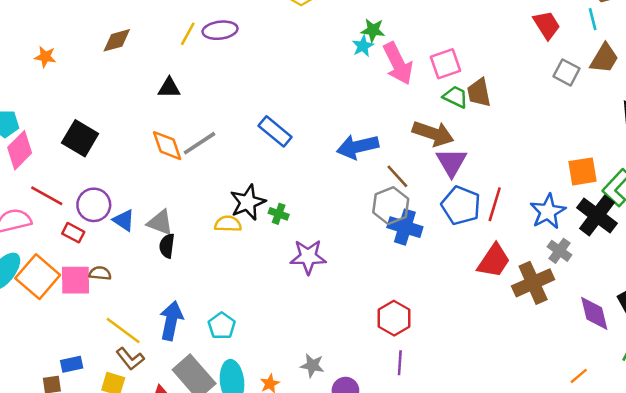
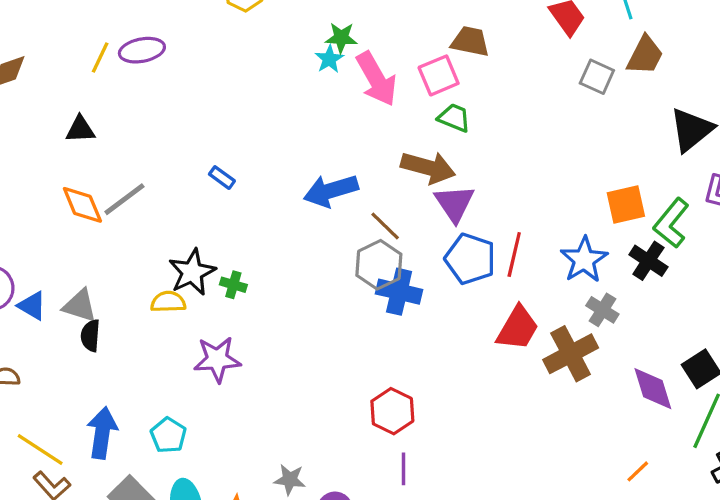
brown trapezoid: (479, 93) -> (470, 41), moved, turned 116
blue rectangle: (275, 131) -> (222, 178), size x0.6
black cross: (597, 216) -> (648, 261), size x0.7
purple star: (308, 257) -> (217, 359), moved

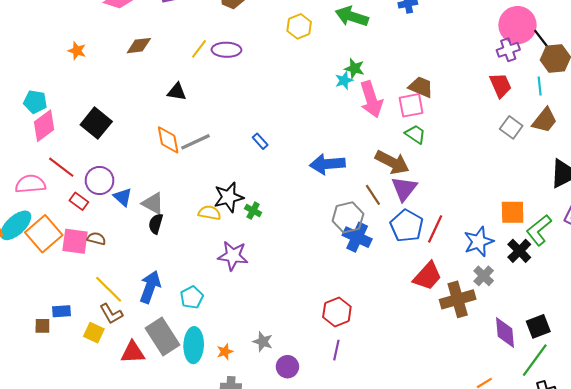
brown trapezoid: (470, 41) -> (421, 87), moved
brown line: (385, 226) -> (373, 195), moved

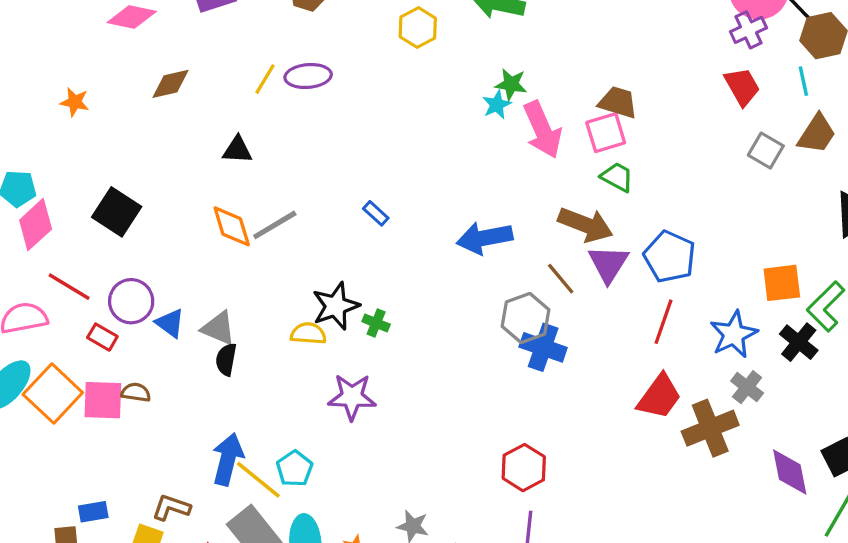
blue pentagon: (407, 226) -> (670, 257), moved
yellow line: (109, 289) -> (258, 480), moved
brown L-shape: (111, 314) -> (171, 508), turned 145

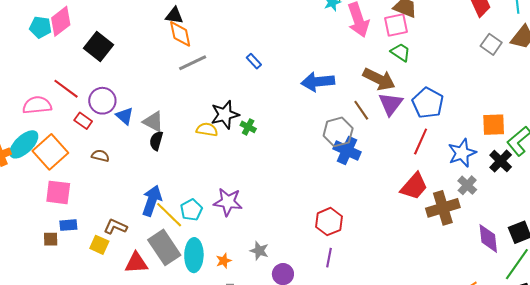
pink diamond: (36, 225) -> (61, 21), moved
orange diamond: (232, 226) -> (180, 34), moved
purple star: (352, 397) -> (228, 202), moved
pink square: (103, 400) -> (58, 192), moved

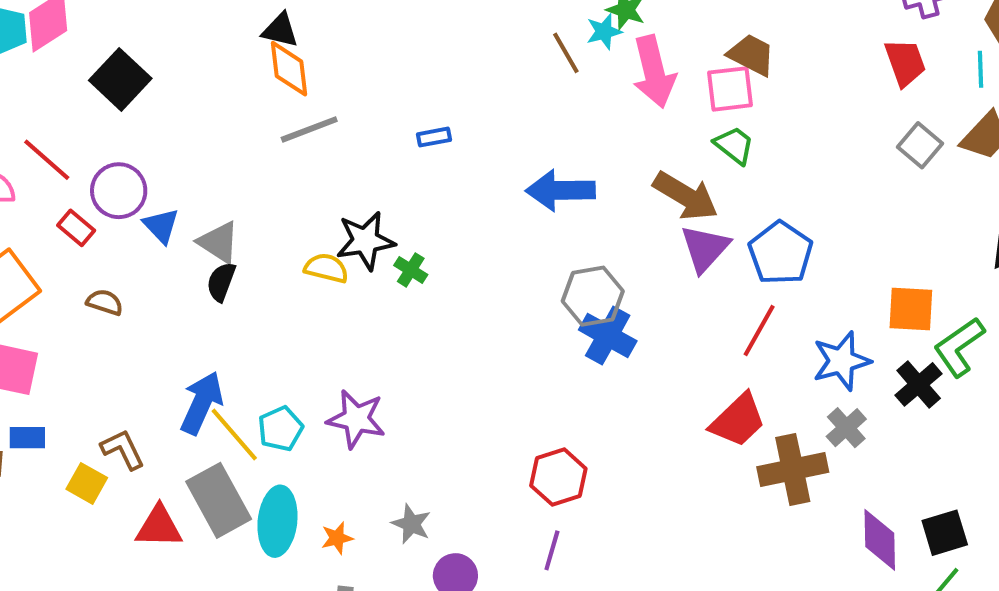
blue rectangle: (254, 61) -> (434, 137), turned -63
brown line: (361, 110) -> (566, 53), moved
brown L-shape: (115, 227) -> (123, 449), turned 35

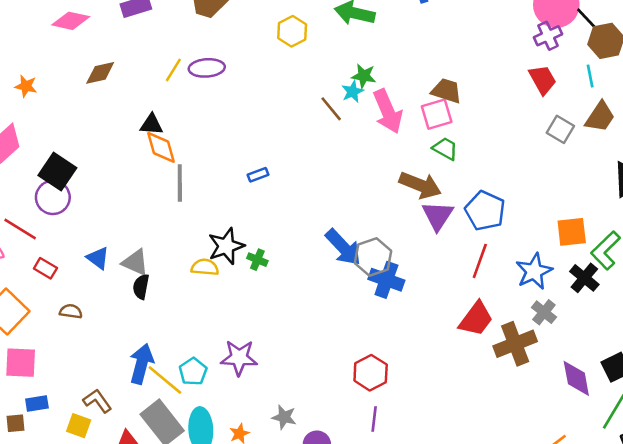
gray line: (309, 129) -> (180, 183), turned -60
blue arrow: (560, 190) -> (343, 247), moved, turned -123
purple circle: (119, 191) -> (53, 197), moved

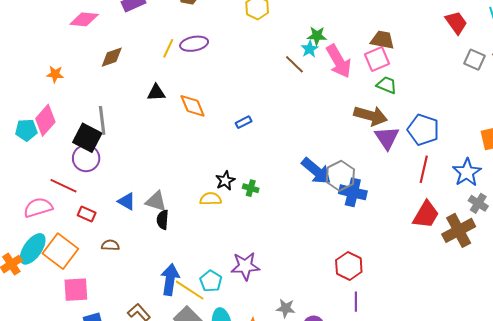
orange diamond: (161, 147) -> (193, 106), moved
gray line: (180, 183) -> (102, 120), moved
black star: (226, 246) -> (225, 181), size x0.7

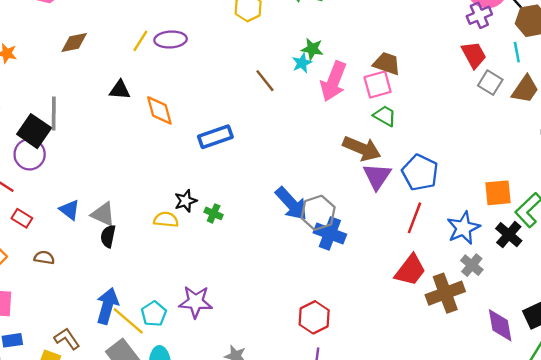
gray square: (475, 60) -> (490, 83), moved
pink arrow: (339, 61) -> (333, 81), turned 44
brown line: (294, 64) -> (265, 81), moved
blue rectangle: (244, 122) -> (215, 137), size x1.8

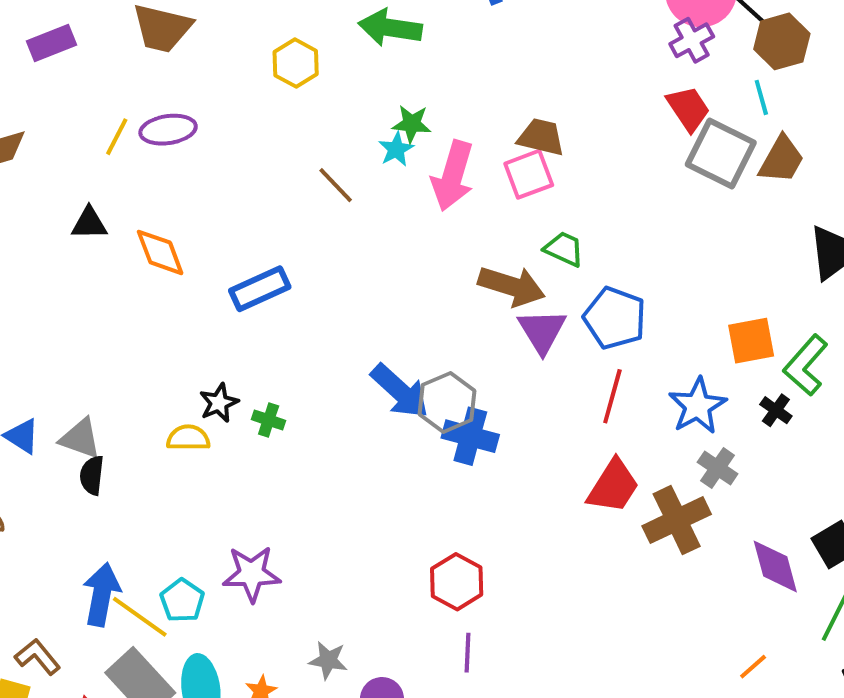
gray square: (490, 83) -> (721, 153), size x1.6
green trapezoid: (385, 116) -> (564, 249), moved
black cross: (509, 235) -> (776, 410), size x0.7

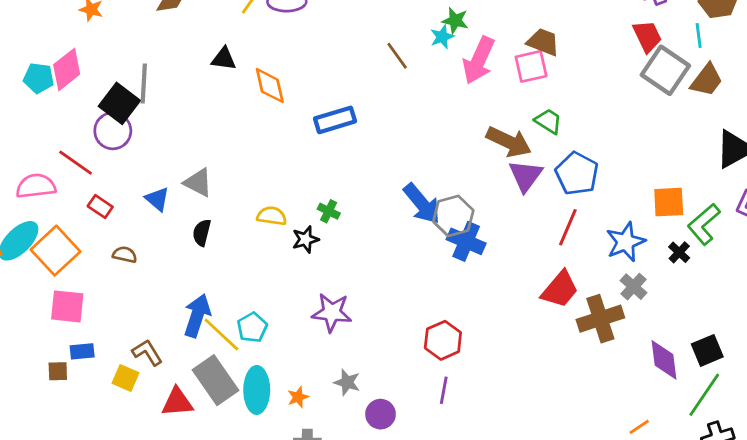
black star: (219, 403) -> (305, 239), moved
gray triangle: (80, 438) -> (198, 183), moved
purple star: (252, 574) -> (332, 312), moved

